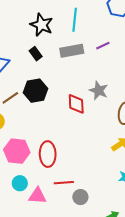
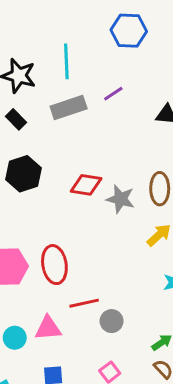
gray star: (99, 91) -> (120, 199), moved
red diamond: (76, 104) -> (86, 185), turned -70
cyan circle: (20, 183) -> (15, 338), moved

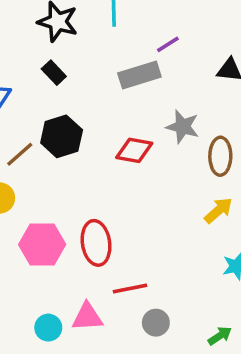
gray rectangle: (69, 108) -> (139, 75), moved
gray star: (120, 199) -> (183, 127), moved
gray circle: (112, 321) -> (156, 323), moved

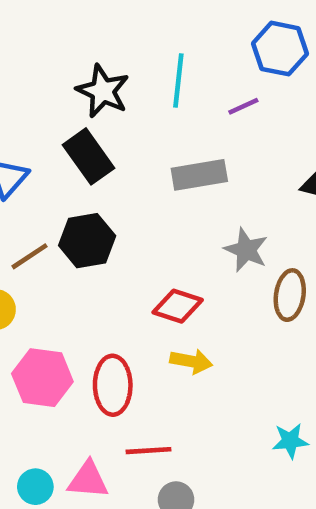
purple line: (168, 44) -> (243, 106), moved
black rectangle: (54, 73) -> (89, 156), size x1.6
red diamond: (134, 150) -> (178, 306), moved
yellow arrow: (218, 210) -> (191, 361), moved, turned 44

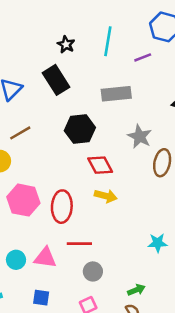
black star: (103, 91) -> (66, 44), size x0.6
black hexagon: (87, 241) -> (80, 129), moved
red diamond: (178, 306) -> (100, 165), turned 40

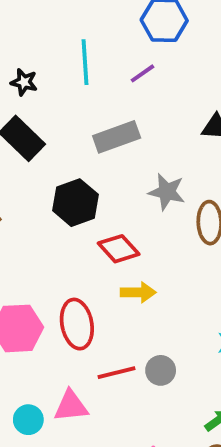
gray circle: (93, 271) -> (161, 370), moved

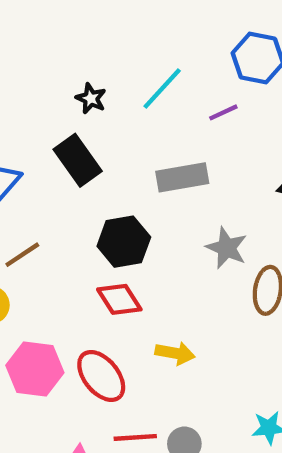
cyan line: (85, 62) -> (162, 89), turned 36
red diamond: (119, 249) -> (119, 299), moved
red ellipse: (77, 324) -> (101, 376), turned -39

